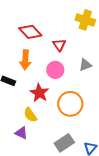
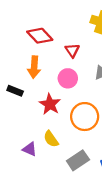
yellow semicircle: (30, 115) -> (51, 139), moved

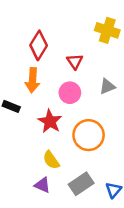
red diamond: (40, 36) -> (39, 45), turned 75
purple triangle: (30, 149) -> (42, 185), moved

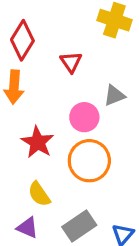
pink circle: (70, 93) -> (84, 117), moved

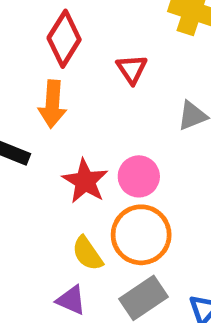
pink circle: (84, 117) -> (139, 176), moved
orange circle: (89, 161) -> (141, 235), moved

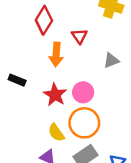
orange arrow: (52, 104) -> (56, 54), moved

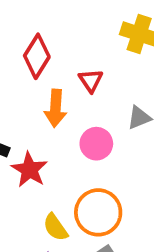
pink circle: (83, 92) -> (96, 144), moved
red star: (55, 95) -> (29, 170), moved

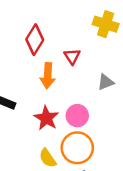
pink circle: (96, 144) -> (77, 116), moved
red star: (29, 170) -> (46, 118), moved

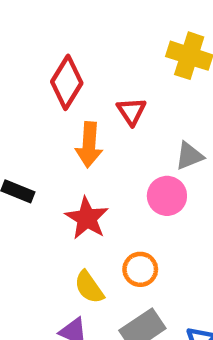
pink circle: (77, 116) -> (167, 196), moved
orange circle: (77, 148) -> (140, 269), size x0.6

